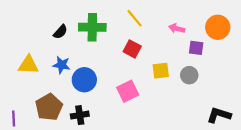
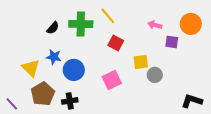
yellow line: (134, 18) -> (108, 16), moved
yellow triangle: (28, 65) -> (31, 68), moved, turned 42
gray circle: (189, 75) -> (155, 75), moved
purple line: (14, 119) -> (12, 104), turned -40

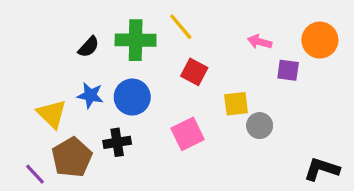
blue circle: (74, 70) -> (132, 97), moved
black cross: (70, 101) -> (117, 142), moved
purple line: (12, 104) -> (35, 174), moved

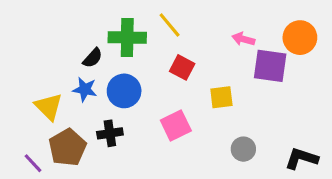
black semicircle: (89, 47) -> (93, 58), moved
purple square: (288, 70) -> (270, 66), size x1.6
gray circle: (260, 126) -> (243, 149), moved

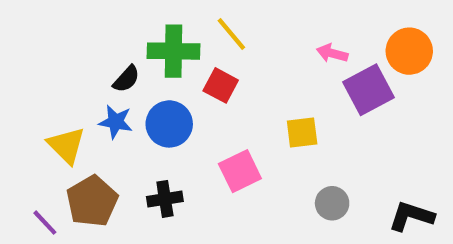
purple square: (270, 66) -> (369, 90), turned -36
red square: (182, 67) -> (221, 85), moved
black cross: (110, 133) -> (165, 199), moved

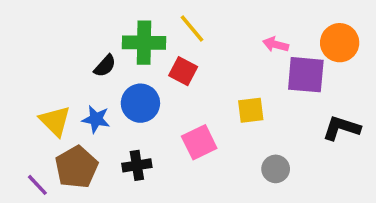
purple square: (369, 90) -> (306, 75), turned 33
blue star: (116, 122) -> (96, 119), moved
black L-shape: (411, 216) -> (341, 128), moved

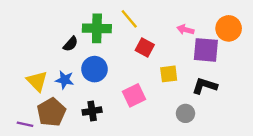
red square: (183, 71) -> (145, 48), moved
black L-shape: (341, 128) -> (205, 86), moved
purple line: (37, 185) -> (25, 124), turned -35

